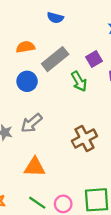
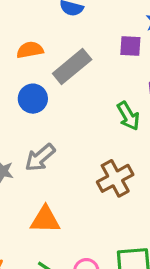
purple square: (94, 59) -> (130, 46), moved, turned 35
green arrow: (79, 81) -> (128, 116), moved

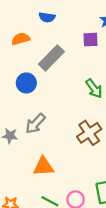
orange semicircle: (30, 50) -> (21, 39), moved

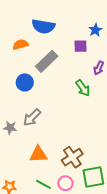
blue semicircle: (47, 17) -> (43, 26), size x1.6
brown cross: (89, 133) -> (72, 157), moved

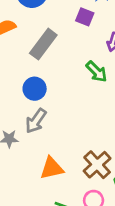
purple square: (80, 46) -> (85, 17), turned 32
blue circle: (25, 82) -> (35, 89), moved

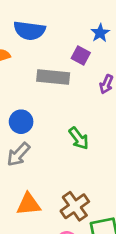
gray rectangle: (43, 44) -> (53, 77), moved, turned 52
green arrow: (97, 72) -> (79, 138), moved

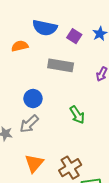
purple square: (81, 55) -> (74, 36), moved
orange triangle: (29, 204) -> (34, 163), turned -48

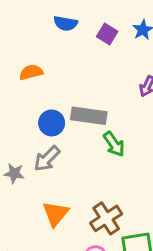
blue semicircle: (45, 28) -> (66, 23), size x0.7
orange semicircle: (20, 46) -> (31, 72), moved
gray rectangle: (61, 65) -> (89, 116), moved

